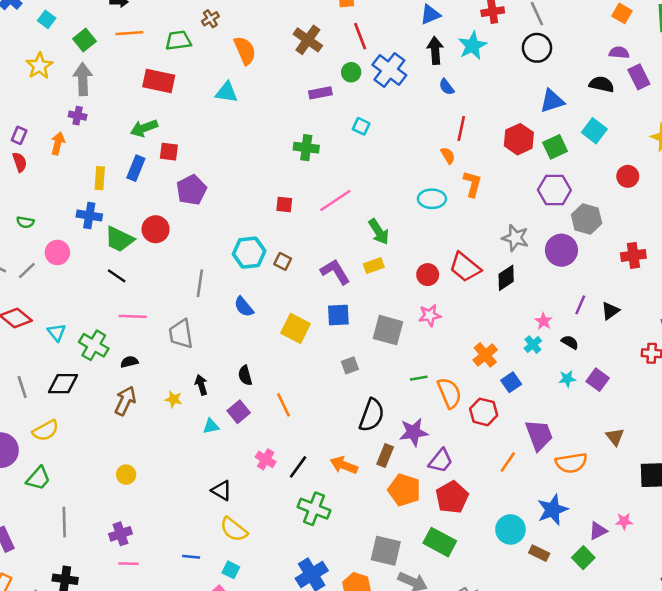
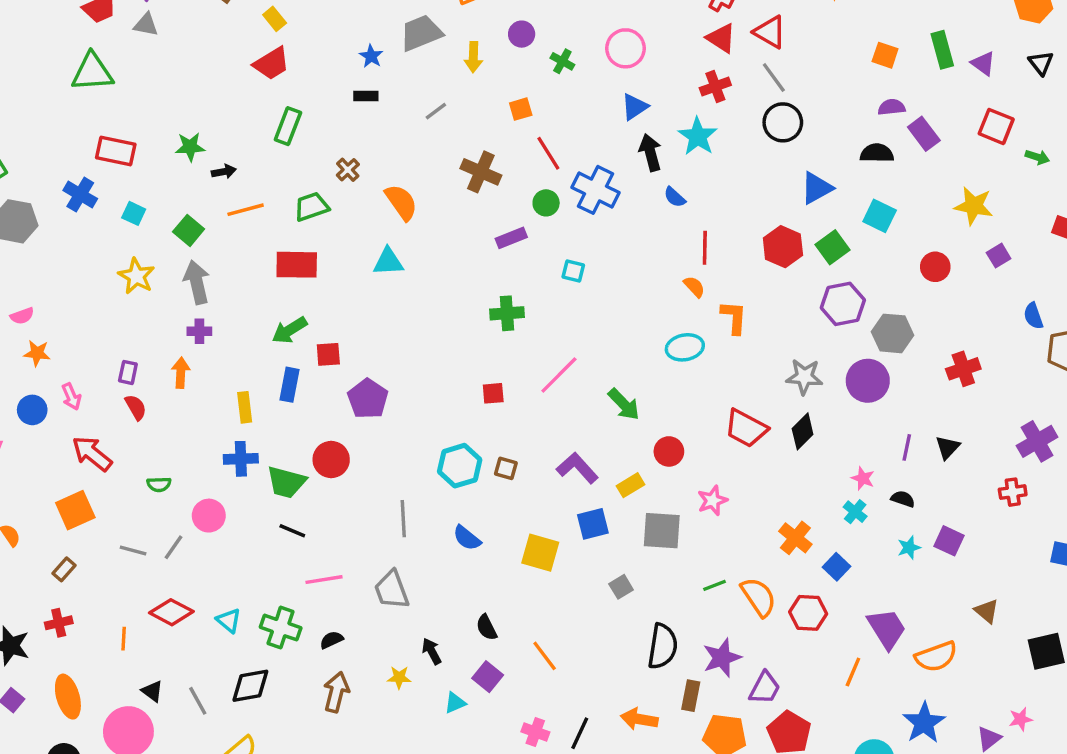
yellow rectangle: (374, 266) -> (631, 485), moved
red circle: (428, 275) -> (669, 451), moved

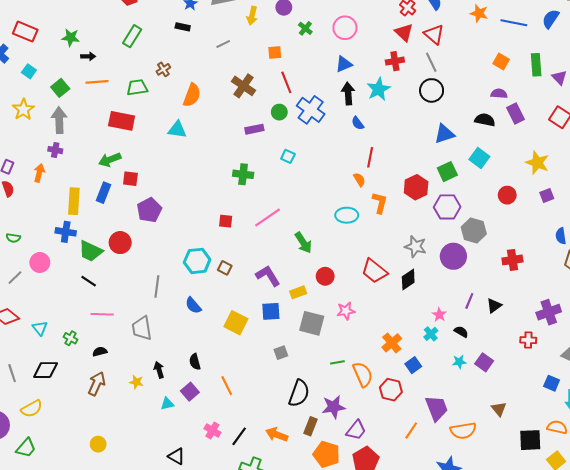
orange semicircle: (401, 202) -> (192, 95), turned 45
red hexagon: (783, 247) -> (416, 187), moved
yellow rectangle: (245, 407) -> (74, 201), size x1.4
green cross: (281, 628) -> (70, 338), size x0.6

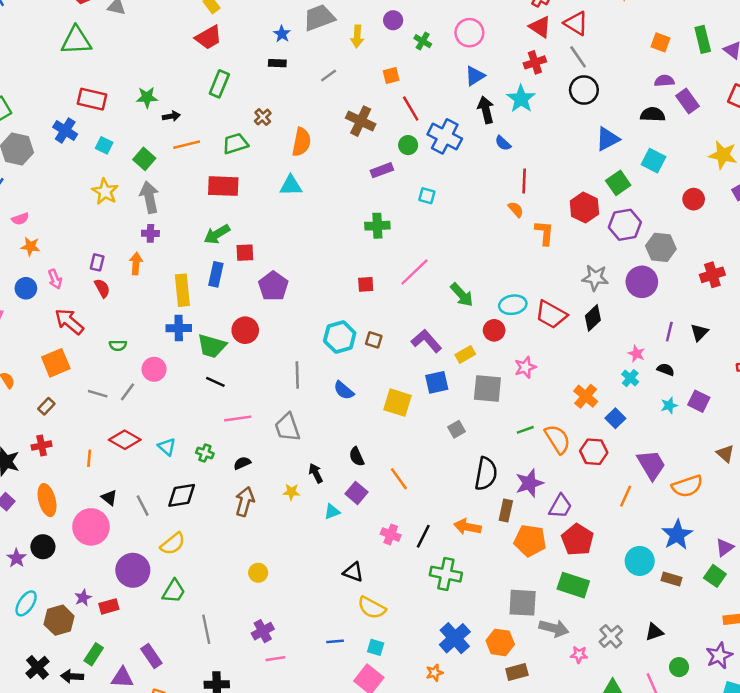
cyan ellipse: (347, 215) -> (513, 305), moved

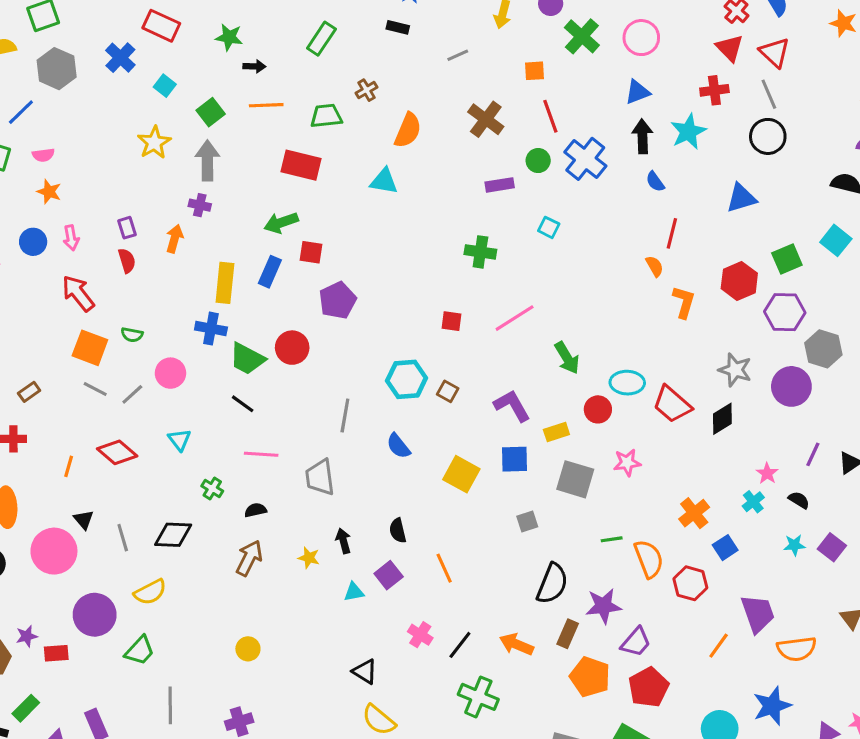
green cross: (423, 41) -> (582, 36), size x1.6
blue triangle: (608, 139) -> (741, 198), moved
purple rectangle: (97, 262) -> (127, 228), turned -42
orange square: (56, 363) -> (90, 348), moved, turned 32
cyan triangle: (167, 447) -> (179, 440), moved

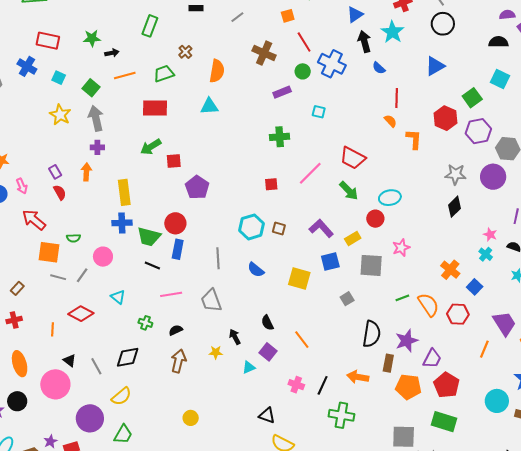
blue rectangle: (270, 272) -> (178, 249), moved
red trapezoid: (672, 404) -> (353, 158), moved

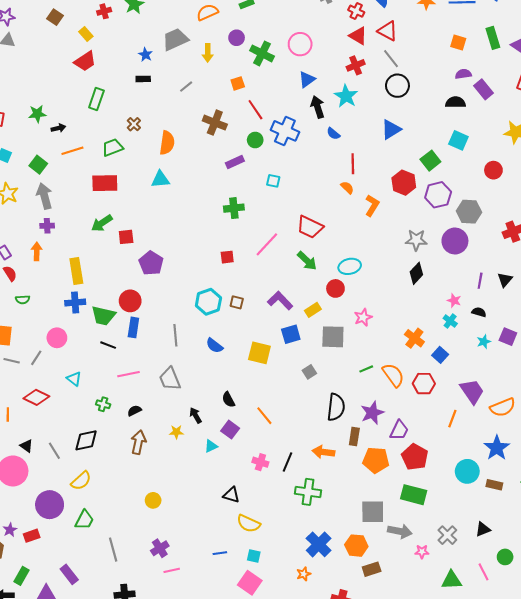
orange L-shape: (414, 139) -> (372, 205), turned 30
green semicircle: (73, 238) -> (23, 300), moved

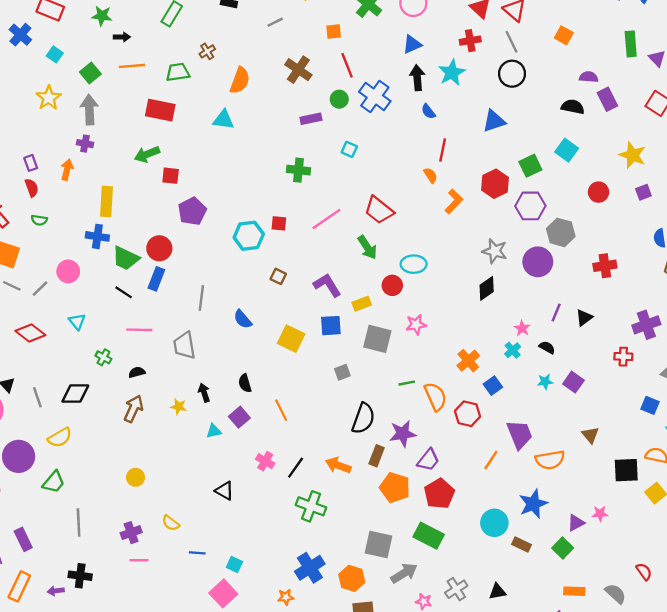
orange square: (458, 42) -> (564, 35), moved
cyan hexagon: (208, 302) -> (249, 236), moved
yellow semicircle: (249, 523) -> (171, 523), moved, size x0.7
gray arrow: (400, 531) -> (404, 573), turned -55

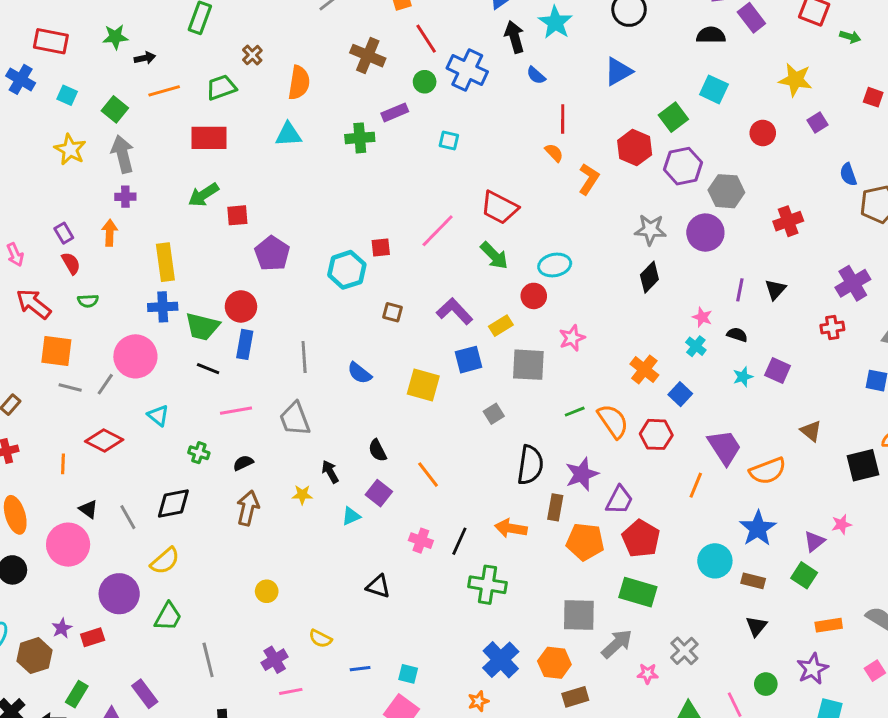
green cross: (299, 170) -> (360, 138), moved
pink circle: (68, 271) -> (135, 356), size x1.5
black triangle: (498, 592) -> (756, 626), moved, turned -30

